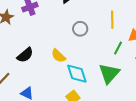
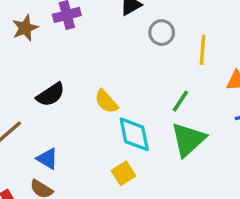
gray circle: (80, 29) -> (162, 33), moved
green line: (118, 48) -> (180, 101), moved

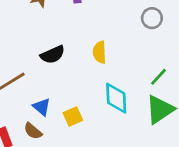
yellow semicircle: (106, 101) -> (100, 52), moved, turned 30
yellow square: (123, 173) -> (73, 116), moved

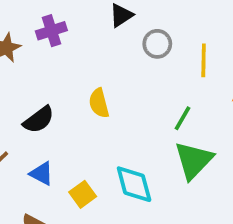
cyan diamond: (116, 98) -> (134, 184), moved
blue triangle: (42, 107) -> (42, 174), moved

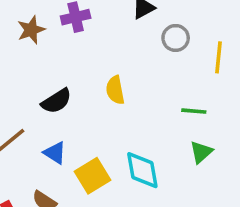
green line: (182, 118) -> (194, 111), turned 60
green triangle: (194, 160) -> (201, 152), size x0.6
yellow square: (83, 194) -> (92, 176), size x1.4

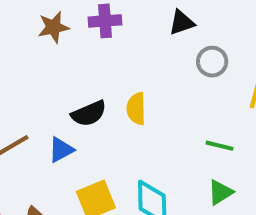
black semicircle: (56, 101) -> (89, 114), moved
blue triangle: (55, 153) -> (61, 150), moved, turned 50

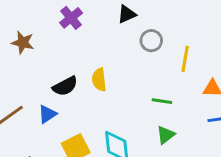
purple cross: (105, 21) -> (71, 18), turned -30
brown star: (54, 27) -> (23, 43), moved, turned 30

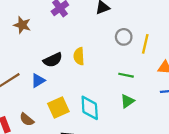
gray circle: (151, 41) -> (124, 37), moved

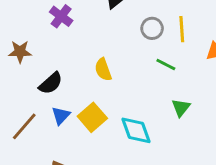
black semicircle: (53, 60) -> (51, 83), moved
green line: (126, 75) -> (166, 64), moved, turned 32
yellow square: (58, 108) -> (92, 117), moved

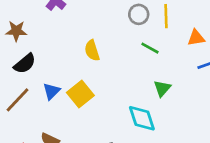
black semicircle: (51, 83) -> (25, 64), moved
cyan diamond: (136, 130) -> (142, 118), moved

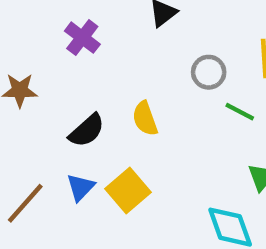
gray circle: (139, 14) -> (209, 72), moved
black semicircle: (25, 64) -> (87, 131), moved

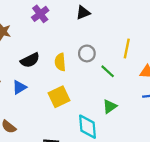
gray circle: (209, 72) -> (87, 53), moved
yellow square: (128, 191) -> (59, 97), moved

